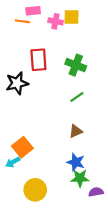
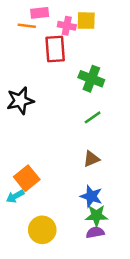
red rectangle: (38, 60) -> (55, 49), moved
purple semicircle: (96, 192) -> (95, 232), moved

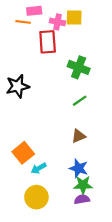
cyan arrow: (15, 196) -> (39, 168), moved

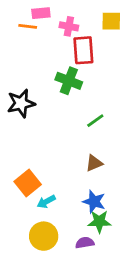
yellow square: (74, 17) -> (111, 21), moved
red rectangle: (48, 42) -> (83, 50), moved
green cross: (79, 67) -> (69, 81), moved
purple semicircle: (82, 199) -> (85, 243), moved

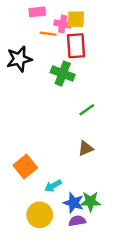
yellow square: (111, 21) -> (76, 19), moved
orange line: (28, 26) -> (48, 34), moved
black star: (21, 103) -> (19, 59), moved
cyan arrow: (46, 202) -> (53, 186), moved
blue star: (94, 202) -> (74, 203), moved

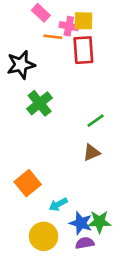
pink rectangle: (37, 12) -> (41, 13), turned 49
green cross: (63, 74) -> (40, 103), moved, turned 30
brown triangle: (86, 148) -> (91, 153), moved

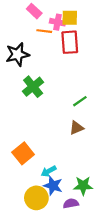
blue star: (81, 223) -> (53, 186), moved

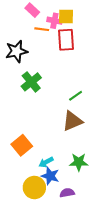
brown triangle: (76, 128) -> (72, 121), size x1.5
green star: (83, 186) -> (79, 162), moved

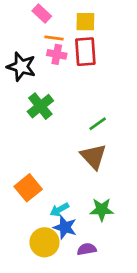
pink cross: (54, 21) -> (57, 54), moved
black star: (16, 51) -> (21, 67), turned 30
brown triangle: (72, 121) -> (94, 156), turned -50

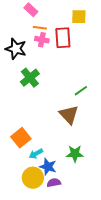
yellow square: (85, 22) -> (79, 17), moved
green line: (98, 124) -> (81, 91), moved
cyan arrow: (59, 210) -> (36, 154), moved
purple semicircle: (87, 249) -> (54, 183), moved

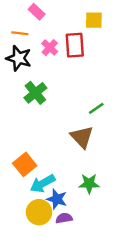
orange line: (40, 28) -> (20, 33), moved
pink cross: (42, 40) -> (50, 48), turned 32
cyan arrow: (36, 154) -> (43, 184), size x1.5

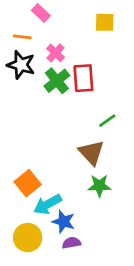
red rectangle: (75, 45) -> (83, 78), moved
green cross: (35, 93) -> (57, 81), moved
green star: (89, 184) -> (99, 186), moved
yellow circle: (39, 212) -> (28, 238), moved

